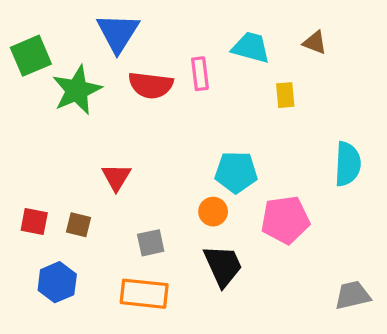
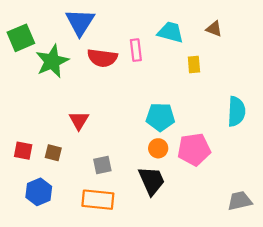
orange circle: (213, 212) -> (158, 148), moved

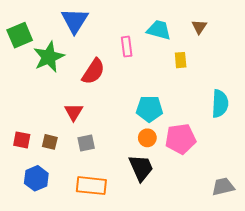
brown triangle: (214, 29) -> (199, 27), turned 42
red semicircle: (102, 58) -> (93, 71), moved, turned -64
gray square: (102, 165) -> (86, 143), moved

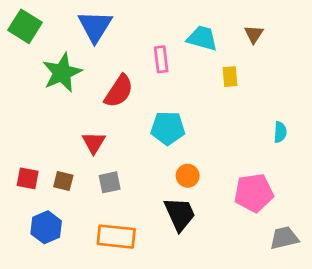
green square: (20, 35) -> (25, 26), moved, turned -35
cyan semicircle: (220, 104) -> (280, 132), size x0.6
cyan pentagon: (149, 109) -> (168, 128), moved
pink pentagon: (181, 139) -> (254, 193), moved

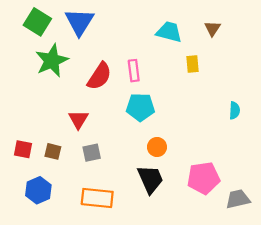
green square: (25, 26) -> (37, 22), moved
pink rectangle: (161, 59) -> (134, 71), moved
pink pentagon: (254, 193) -> (204, 178), moved

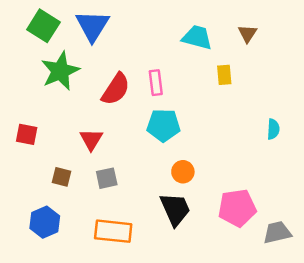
red square: (23, 149) -> (27, 134), moved

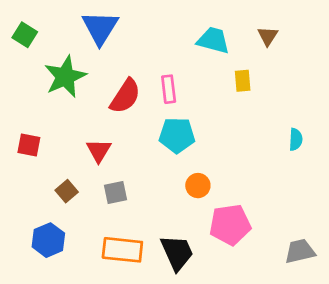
green square: (43, 26) -> (25, 35), moved, size x0.7
brown square: (61, 177) -> (67, 191), turned 36
pink pentagon: (237, 208) -> (230, 225), moved
black trapezoid: (175, 209) -> (177, 253), moved

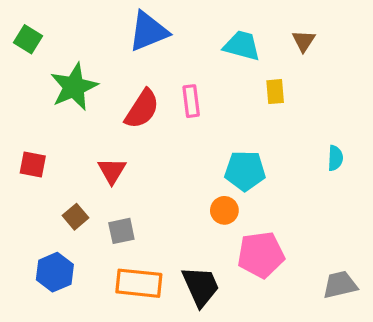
blue triangle: (100, 28) -> (148, 31), moved, turned 36
cyan pentagon: (177, 135) -> (245, 171), moved
gray square: (115, 193) -> (121, 231), moved

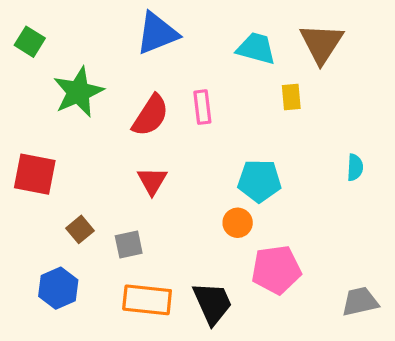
brown triangle: (304, 41) -> (321, 43), size x1.8
red square: (33, 164) -> (35, 174), size x1.5
red triangle: (112, 171) -> (152, 181), moved

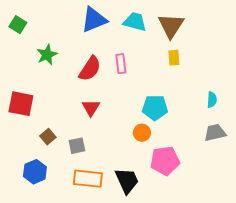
brown triangle: (321, 43) -> (171, 26), moved
cyan trapezoid: (256, 48) -> (135, 22), moved
green star: (78, 92) -> (47, 55), size x0.7
gray trapezoid: (360, 302) -> (215, 133), moved

